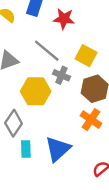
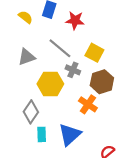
orange cross: (91, 120) -> (88, 104), moved

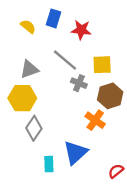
yellow square: (94, 53) -> (102, 65), turned -30
yellow hexagon: (50, 84) -> (22, 98), moved
cyan rectangle: (42, 134) -> (49, 164), moved

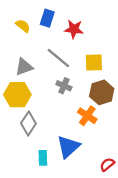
gray cross: (79, 83) -> (64, 86), moved

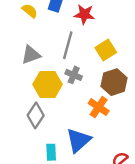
gray line: (58, 58) -> (68, 45), turned 65
yellow square: (94, 62) -> (106, 50), turned -30
yellow hexagon: (17, 95) -> (48, 84), moved

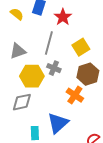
red star: (84, 14) -> (63, 17), turned 30
gray diamond: (36, 115) -> (22, 102), turned 45

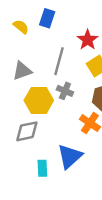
red star: (63, 17) -> (88, 40), moved

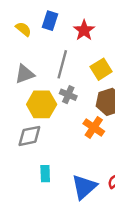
red star: (88, 40) -> (84, 30), moved
blue triangle: (70, 156) -> (84, 187), moved

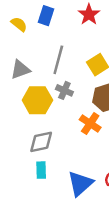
red star: (84, 30) -> (89, 14), moved
gray diamond: (29, 136) -> (41, 142), moved

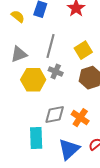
orange cross: (90, 124) -> (80, 118), moved
gray diamond: (41, 142) -> (55, 114), moved
cyan rectangle: (41, 170) -> (36, 138), size x1.5

